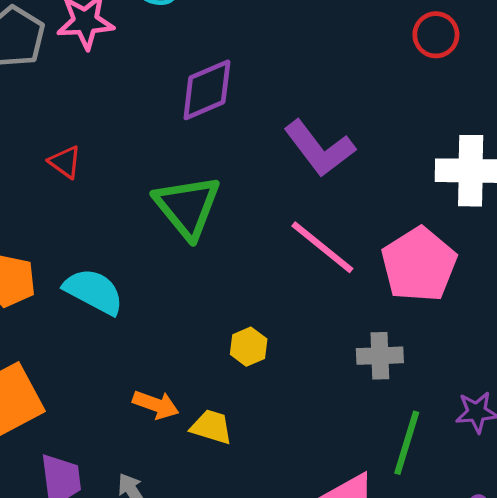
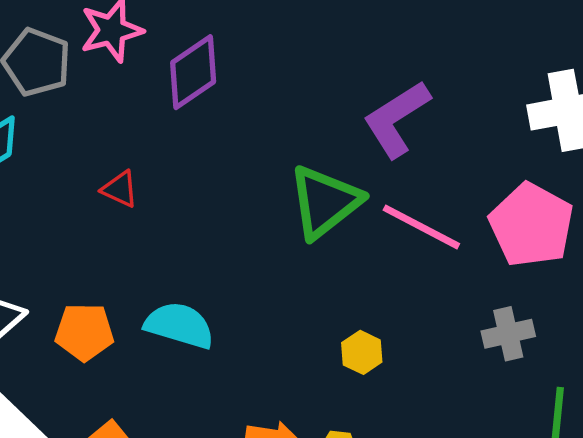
purple diamond: (207, 90) -> (193, 72), moved
purple L-shape: (319, 148) -> (397, 119), turned 106
green triangle: (187, 207) -> (325, 202), moved, turned 42

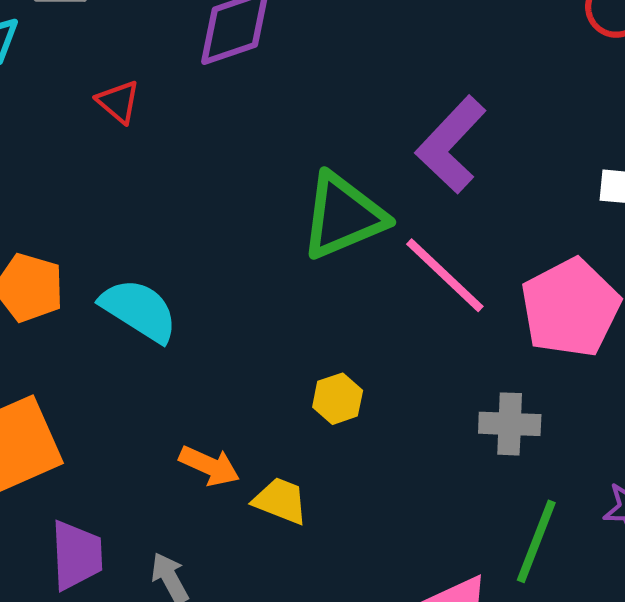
purple L-shape: (397, 119) -> (451, 145), turned -30
red triangle: (120, 189) -> (118, 102), moved

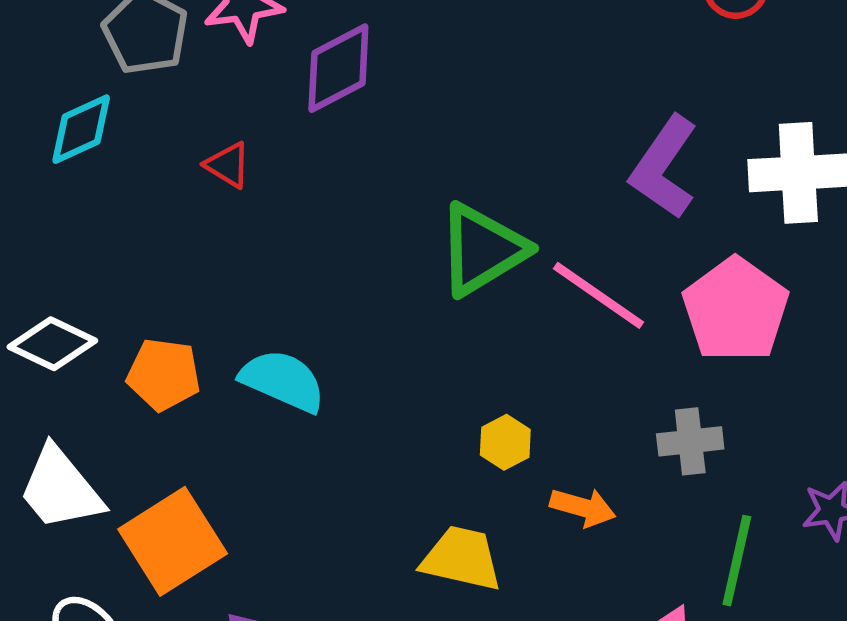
purple L-shape: (451, 145) -> (664, 167), moved
orange arrow: (209, 466) -> (583, 507), moved
yellow trapezoid: (280, 501) -> (462, 558), size x1.4

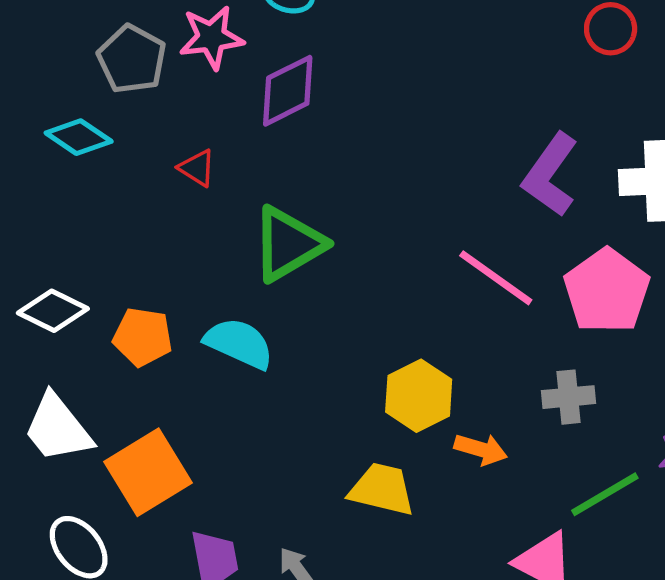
cyan diamond: (81, 129) -> (79, 137), turned 58
green triangle: (482, 249) -> (288, 244), moved
yellow hexagon: (505, 442) -> (419, 396), size x1.6
green line: (737, 561) -> (605, 494), turned 46

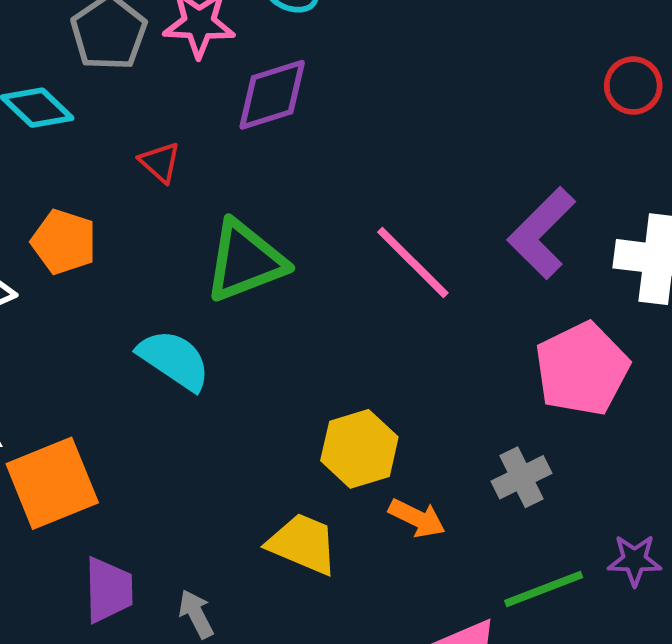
pink line: (496, 278) -> (413, 263), moved
orange pentagon: (143, 337) -> (64, 242), moved
gray cross: (569, 397) -> (522, 477), turned -30

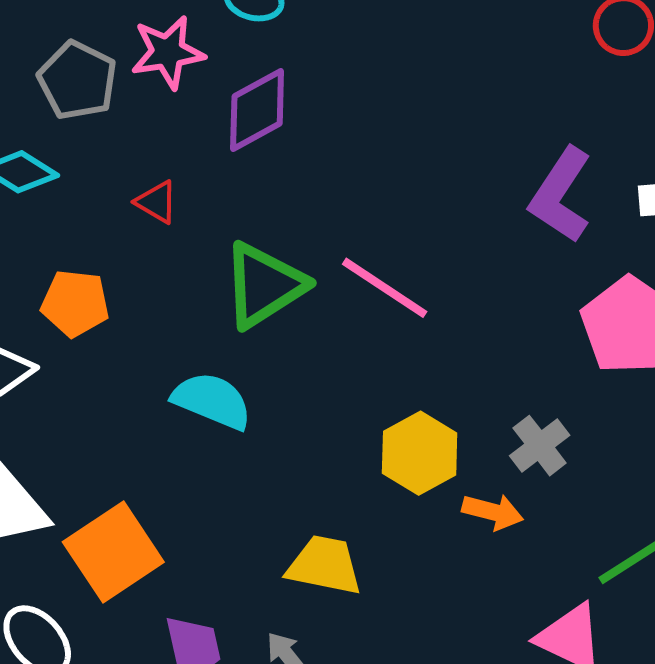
pink line: (413, 263) -> (385, 288), moved
gray cross: (522, 477) -> (540, 446), moved
yellow trapezoid: (303, 544) -> (324, 565), moved

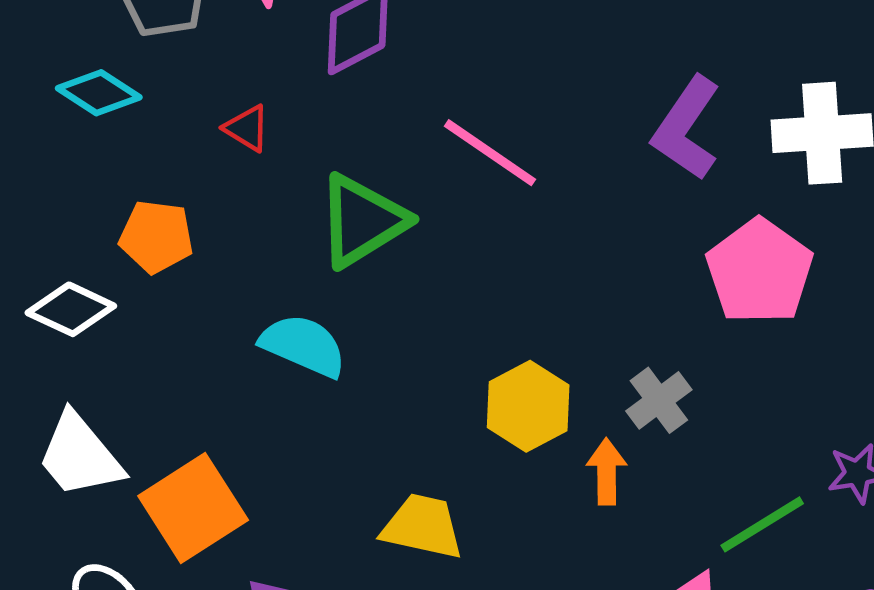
pink line: (385, 288) -> (490, 153), moved
orange arrow: (493, 512) -> (607, 472), turned -106

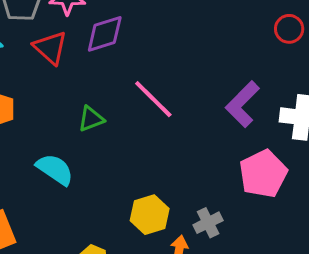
red triangle: (247, 128) -> (50, 48), moved, size x1.6
green triangle: (362, 221) -> (91, 119), size x0.6

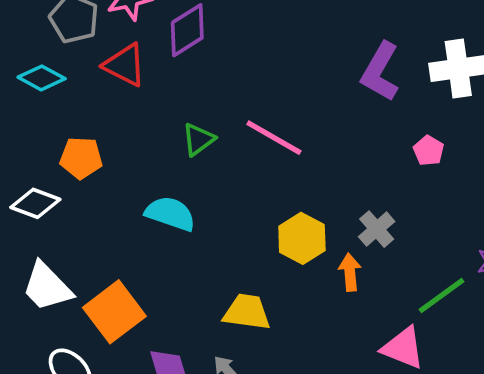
pink line: (153, 99) -> (274, 138), moved
pink pentagon: (263, 174) -> (429, 151), size x0.5

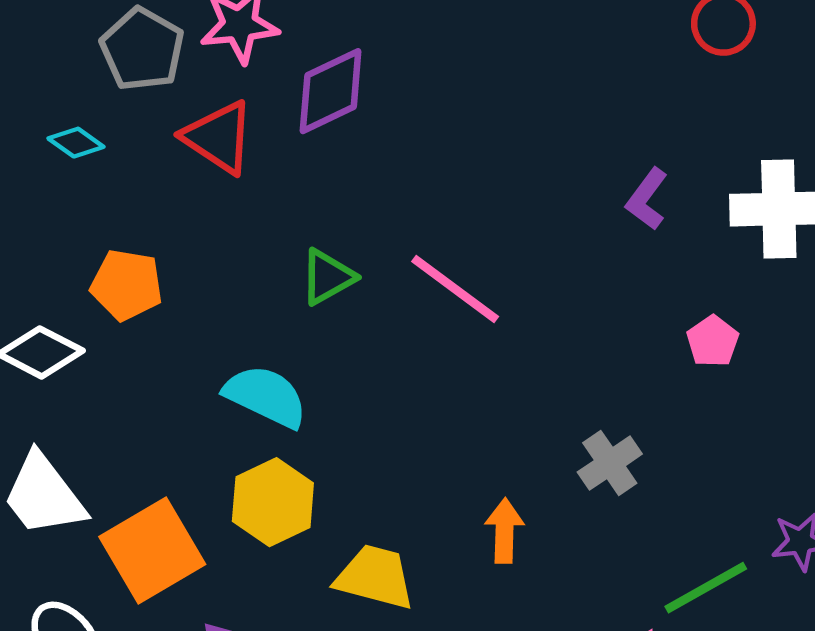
purple L-shape: (380, 72) -> (647, 199), size x0.6
cyan diamond: (42, 78) -> (76, 143), size x0.7
yellow hexagon: (302, 238) -> (273, 502), moved
orange arrow: (350, 272) -> (504, 531), moved

